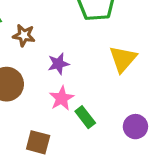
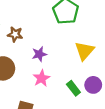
green rectangle: (85, 117) -> (73, 88), moved
purple circle: (135, 127) -> (93, 85), moved

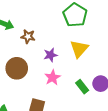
yellow triangle: (84, 51) -> (79, 49), moved

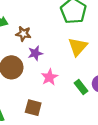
purple star: (50, 55) -> (35, 53), moved

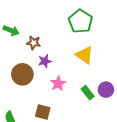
yellow triangle: (78, 47) -> (85, 55), turned -36

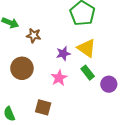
purple star: (45, 61) -> (63, 53), moved
green rectangle: (88, 93) -> (88, 73), moved

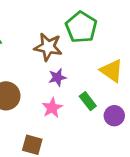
brown star: (34, 35) -> (48, 47), moved, size x1.5
yellow triangle: (87, 48) -> (112, 71), moved

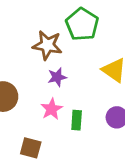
green rectangle: (88, 101) -> (77, 120), moved, turned 42

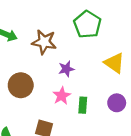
brown star: (47, 45) -> (44, 42), moved

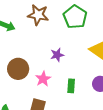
brown star: (44, 42) -> (38, 15), moved
pink star: (62, 96) -> (43, 79), moved

